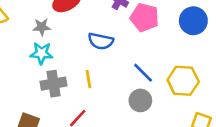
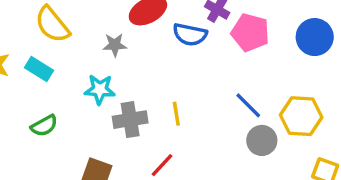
blue semicircle: (101, 41) -> (190, 35), moved
cyan star: (41, 53) -> (100, 89), moved
gray circle: (140, 100) -> (262, 140), moved

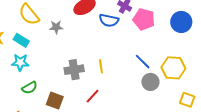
gray star: (115, 45) -> (56, 27), moved
cyan star: (100, 89) -> (20, 62), moved
green semicircle: (44, 126) -> (30, 88), moved

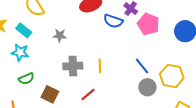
gray star: (56, 27) -> (60, 35), moved

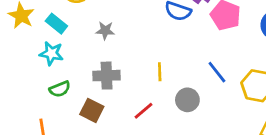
gray cross: (73, 66) -> (107, 76), moved
gray circle: (147, 87) -> (187, 100), moved

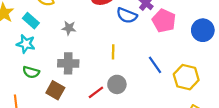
yellow line: (160, 72) -> (113, 52), moved
green semicircle: (60, 89) -> (31, 72), turned 35
gray circle: (187, 100) -> (117, 84), moved

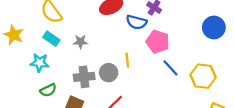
cyan rectangle: (31, 21) -> (51, 39), moved
pink pentagon: (164, 21) -> (158, 42), moved
green semicircle: (31, 72) -> (48, 90), turned -35
gray circle: (117, 84) -> (109, 73), moved

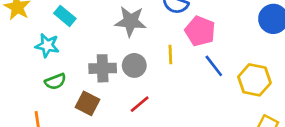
gray star: (80, 42) -> (131, 21), moved, size x1.6
yellow line: (127, 60) -> (170, 55), moved

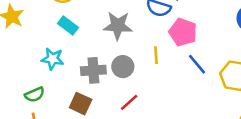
cyan rectangle: (65, 16) -> (68, 26), moved
cyan star: (47, 45) -> (53, 59), moved
green semicircle: (55, 81) -> (35, 95), moved

